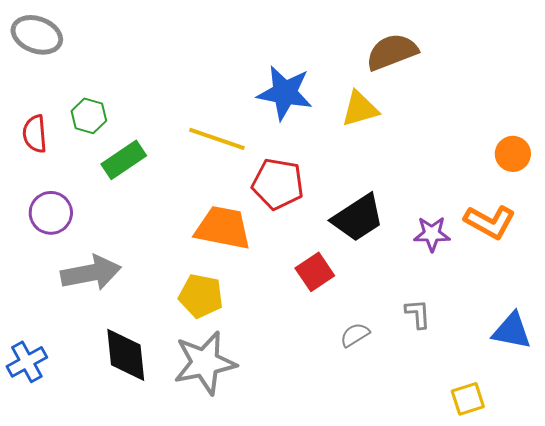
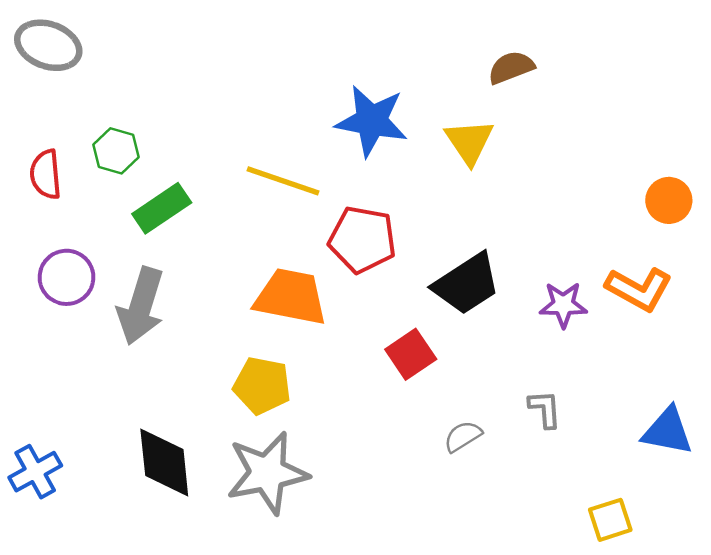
brown semicircle: (392, 52) -> (511, 67), size x0.7
yellow triangle: (360, 109) -> (469, 142), turned -48
gray arrow: (91, 273) -> (141, 306), moved, turned 118

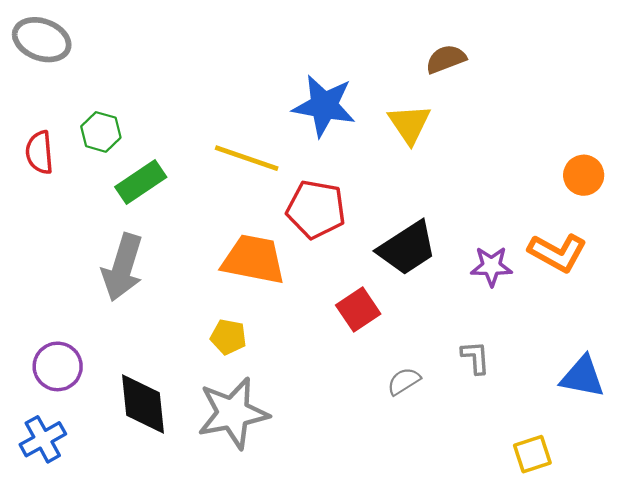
purple circle: (66, 277) -> (58, 366), moved
yellow pentagon: (262, 386) -> (228, 337), size x0.7
blue cross: (35, 472) -> (43, 439), moved

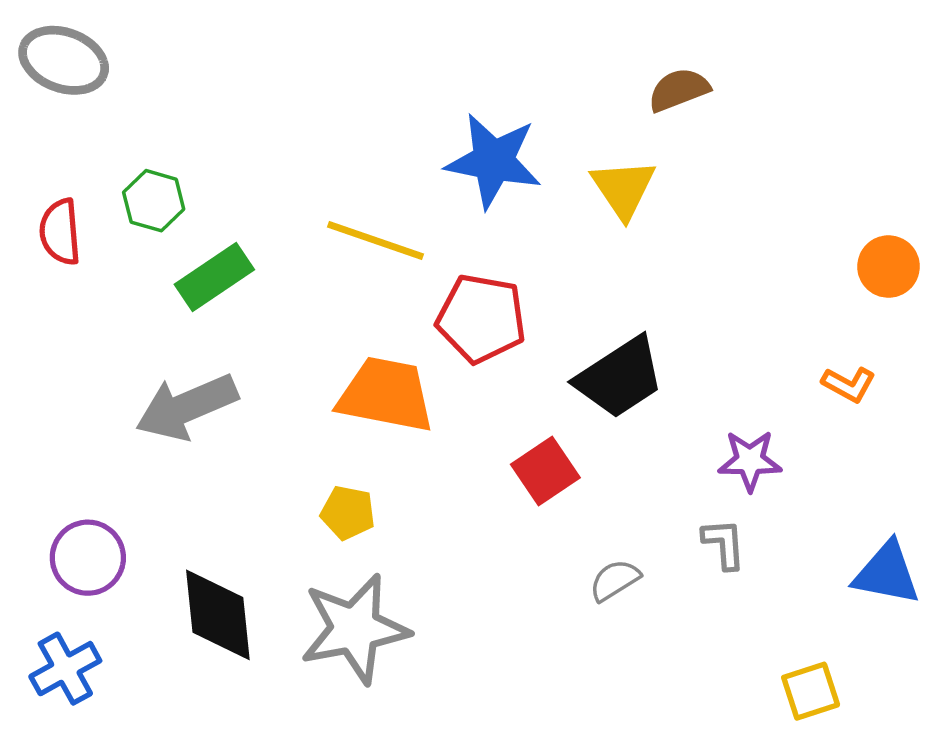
orange L-shape: (557, 253) -> (849, 384), size x0.6
purple star: (491, 266) -> (750, 461), moved
gray arrow: (123, 267) -> (187, 407), turned 50

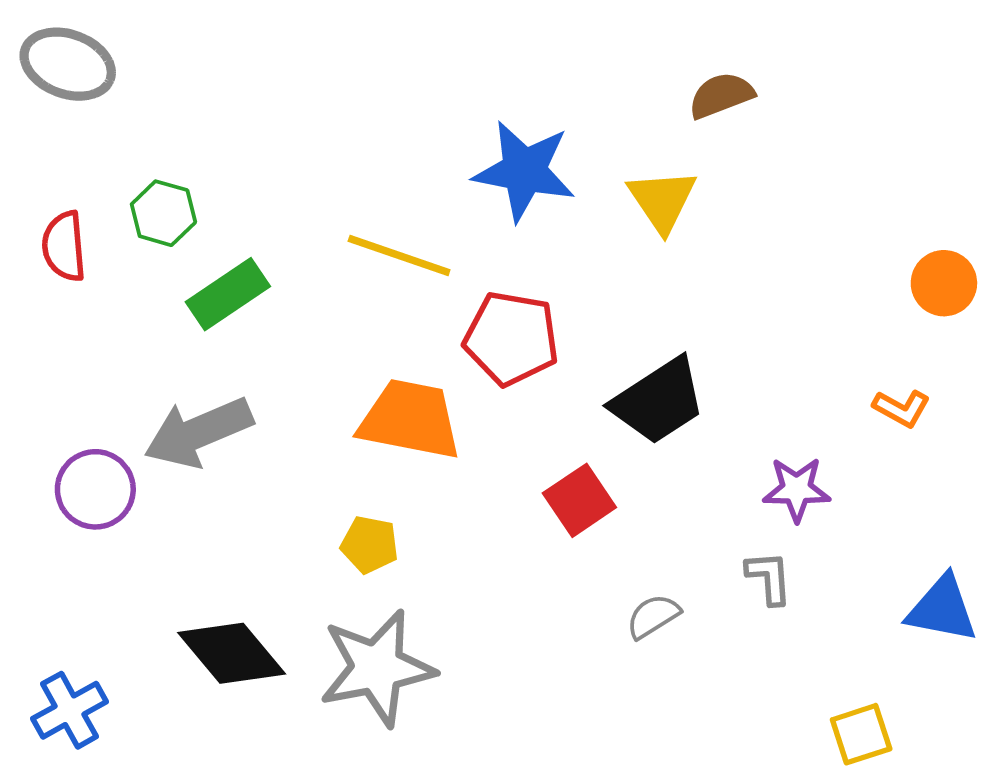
purple circle: (88, 558) -> (95, 489), moved
black diamond: (218, 615) -> (232, 653), turned -34

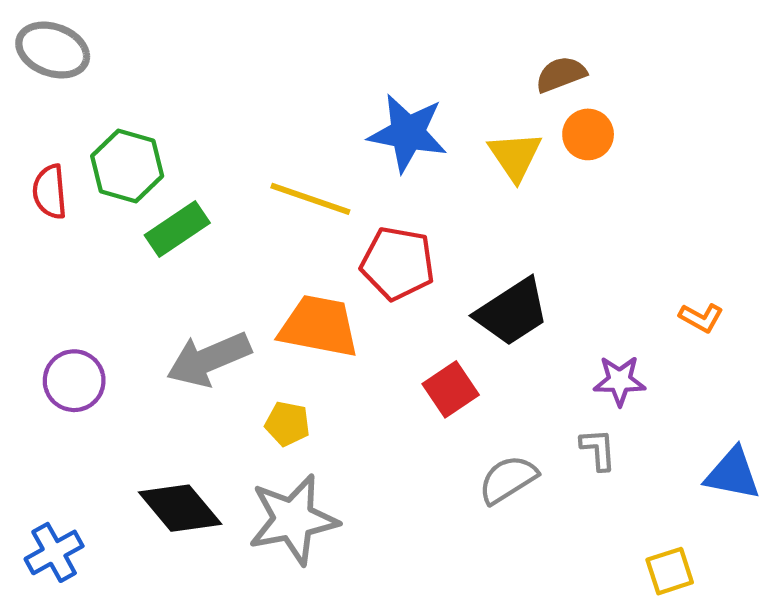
green hexagon: (163, 213) -> (127, 166), size x1.4
orange circle: (944, 283) -> (588, 134), moved
gray arrow: (198, 432) -> (209, 359), moved
gray semicircle: (653, 616) -> (508, 479), size x1.4

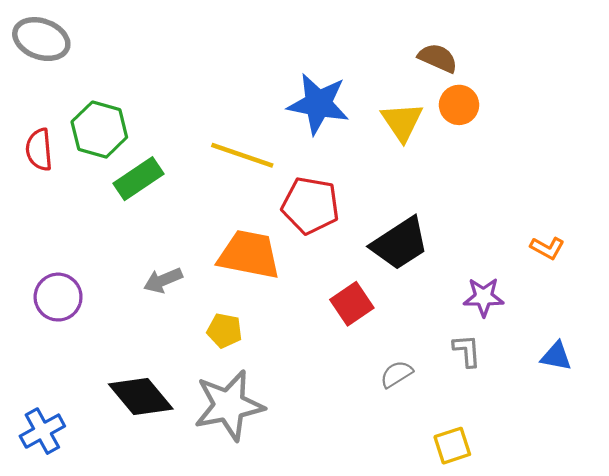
brown semicircle: (561, 74) -> (438, 58), turned 45
gray arrow: (209, 359) -> (163, 280), size x0.6
blue triangle: (733, 474) -> (556, 356), moved, size x0.7
gray semicircle: (508, 479) -> (396, 374), size x0.7
yellow square: (670, 571) -> (452, 446), moved

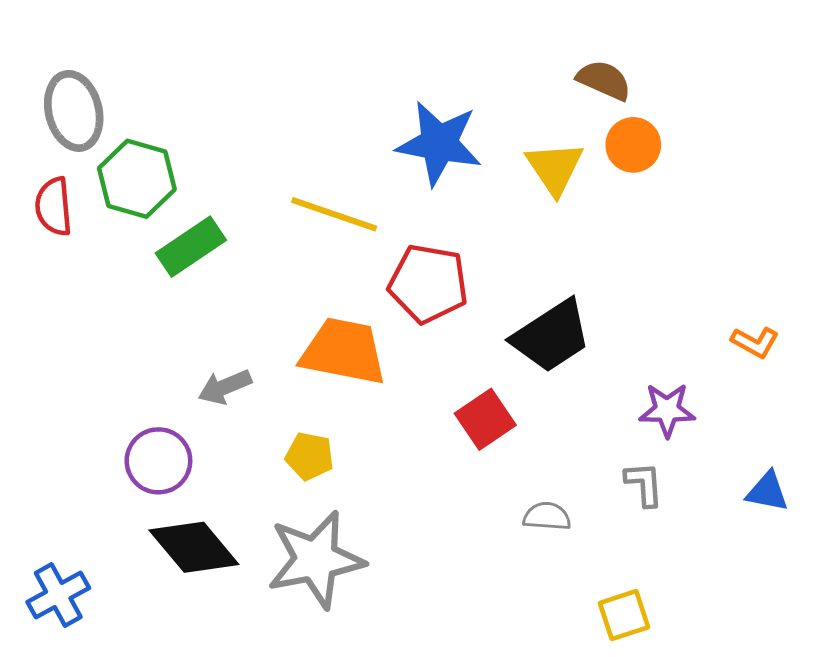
gray ellipse: (41, 39) -> (74, 111), moved, turned 56
purple circle: (58, 297) -> (158, 461), moved
gray semicircle: (396, 374) -> (547, 516), turned 36

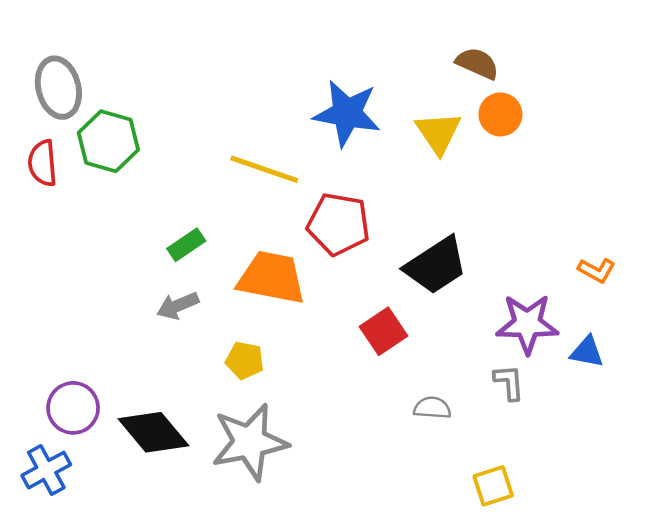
green rectangle: (191, 247) -> (186, 245), moved, size x0.7
purple star: (667, 410) -> (527, 324), size x1.4
purple circle: (158, 461) -> (73, 408), moved
blue triangle: (767, 492) -> (587, 352), moved

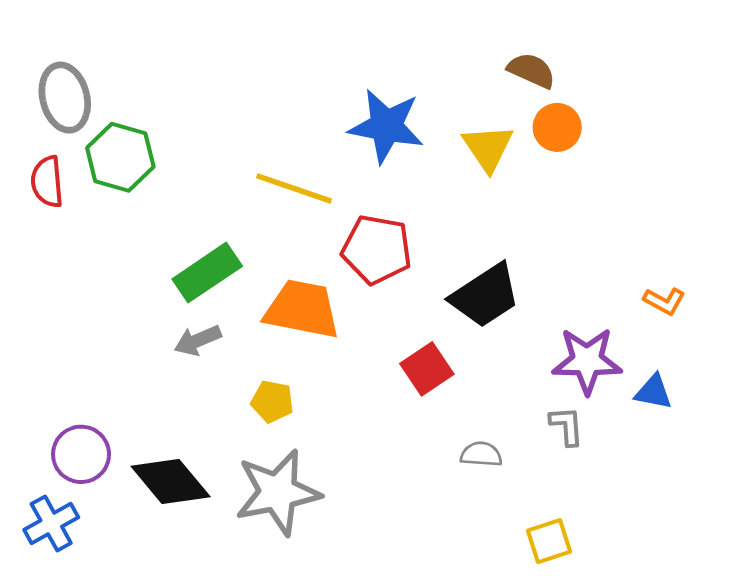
green rectangle: (186, 245) -> (207, 273), size x1.6

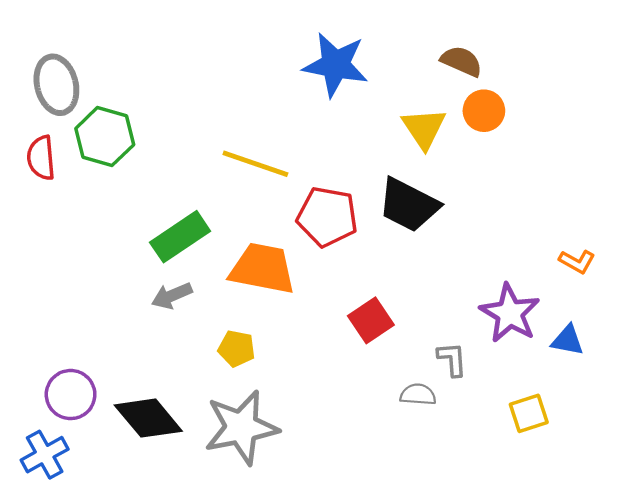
blue star: (386, 126) -> (336, 65), moved
black trapezoid: (485, 296) -> (409, 205), moved, turned 60
purple star: (587, 361) -> (510, 313), turned 30
gray L-shape: (567, 426) -> (452, 359), moved
yellow square: (549, 541) -> (529, 413), moved

